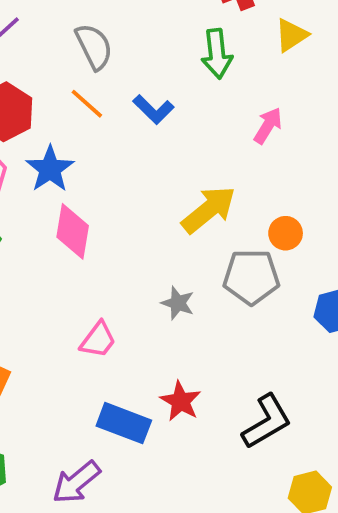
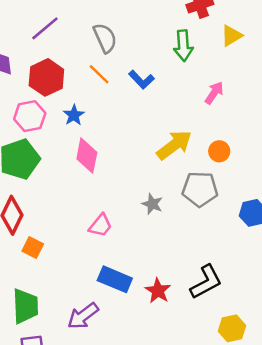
blue star: (50, 169) -> (74, 115), size x0.7
orange circle: (286, 233) -> (219, 151), moved
red star: (181, 401) -> (158, 291), moved

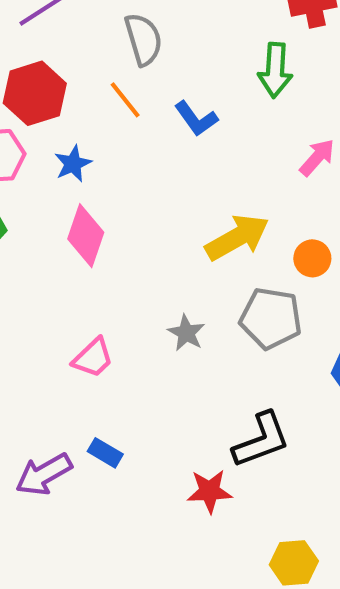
blue rectangle: (115, 279) -> (105, 453), size x0.6
black L-shape: (206, 282) -> (261, 440), moved
red star: (158, 291) -> (209, 491), moved, turned 30
purple arrow: (83, 316) -> (44, 474), moved

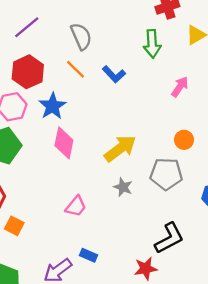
blue star: (73, 164) -> (52, 106), size x1.4
yellow arrow: (237, 237) -> (120, 148), moved

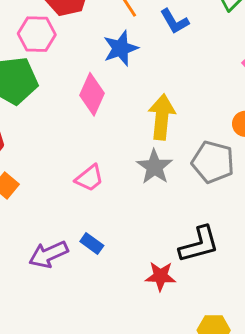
blue star: (52, 106) -> (121, 48), moved
yellow arrow: (120, 148) -> (162, 117), turned -60
gray star: (123, 187) -> (154, 167), size x1.4

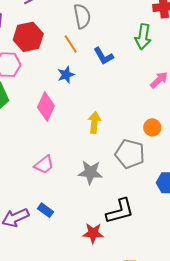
blue star: (121, 48) -> (66, 75), size x0.7
yellow arrow: (162, 117) -> (94, 122), size x0.7
gray star: (154, 167) -> (90, 172), moved, turned -30

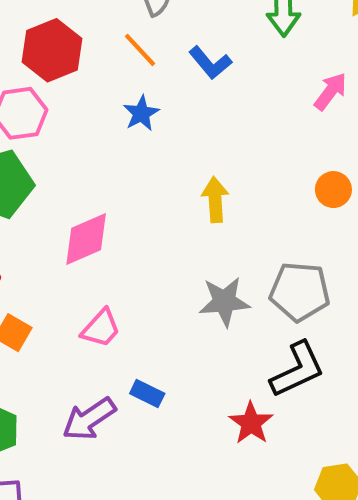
pink diamond: (46, 107) -> (86, 239), moved, turned 52
gray pentagon: (130, 154) -> (300, 292), moved
pink trapezoid: (44, 165) -> (101, 328), moved
red star: (93, 233) -> (251, 423), turned -30

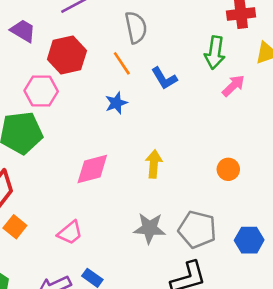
pink arrow: (330, 91) -> (233, 86), moved
pink diamond: (86, 239) -> (92, 169), moved

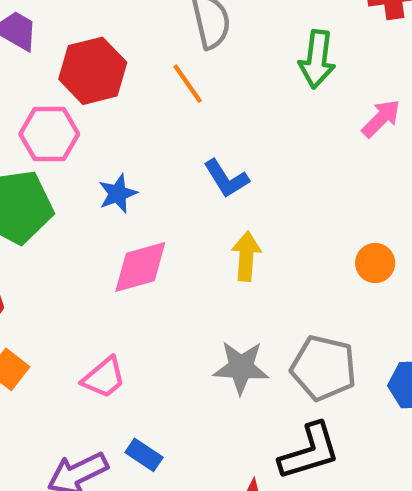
green arrow: (215, 53) -> (317, 59), moved
blue L-shape: (164, 78) -> (226, 179), moved
blue star: (116, 103) -> (118, 194), moved

